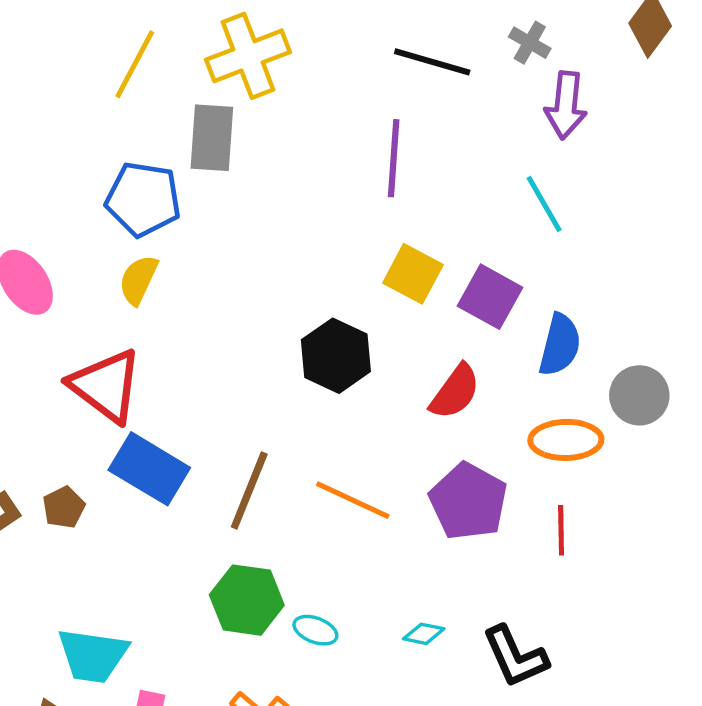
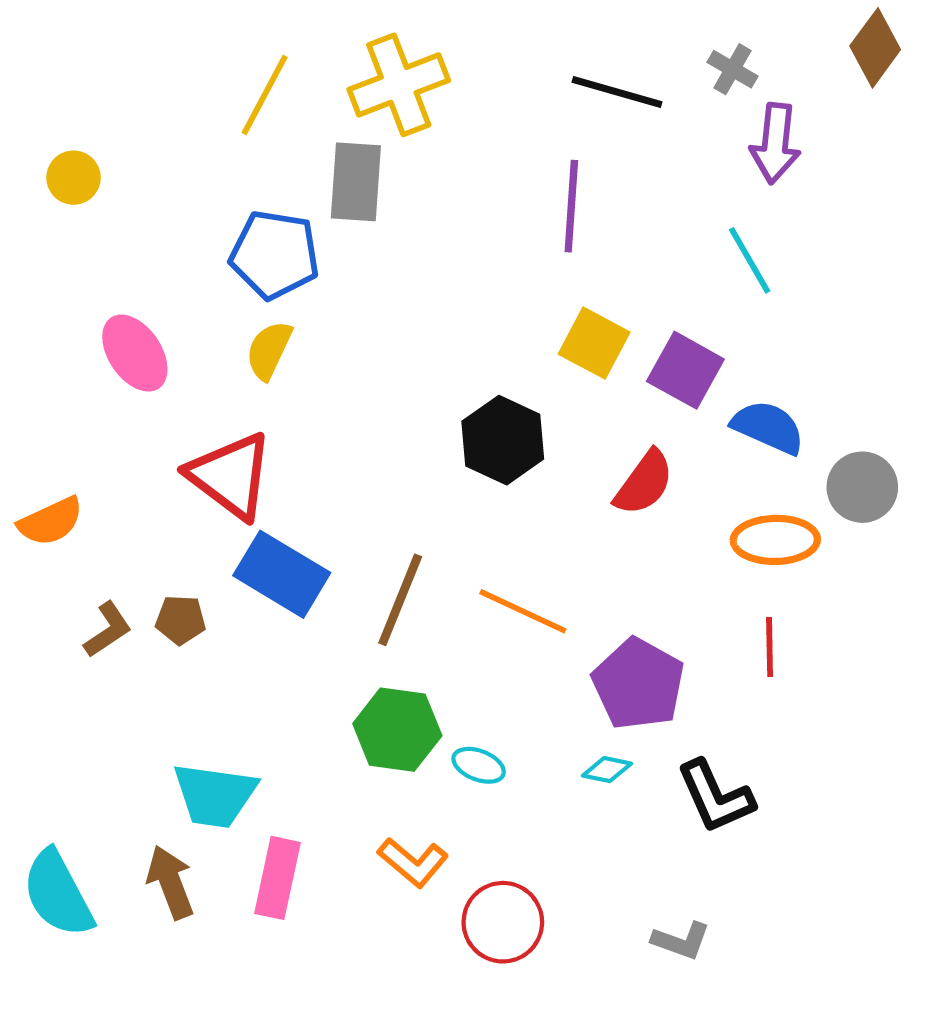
blue semicircle: (560, 345) -> (768, 427), turned -80
purple pentagon: (468, 501) -> (638, 684), moved
brown pentagon: (64, 507) -> (180, 620), turned 30

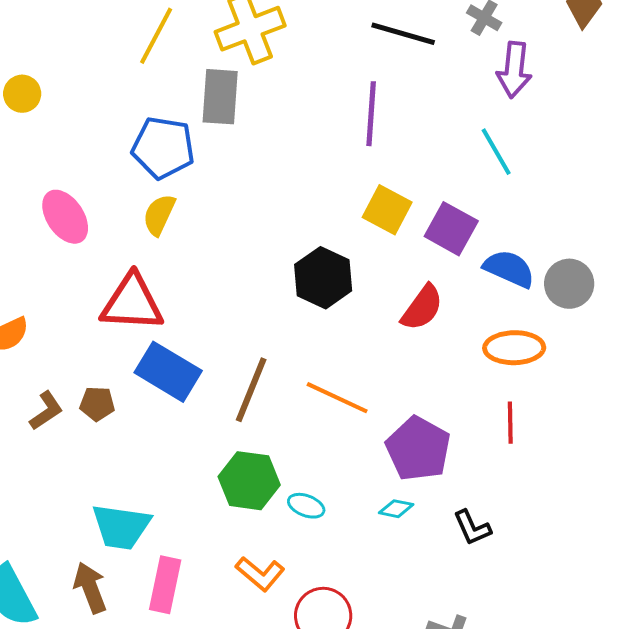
red triangle: (230, 476) -> (132, 303), turned -34
gray circle: (862, 487) -> (569, 284), moved
black L-shape: (715, 797) -> (472, 528), size x0.7

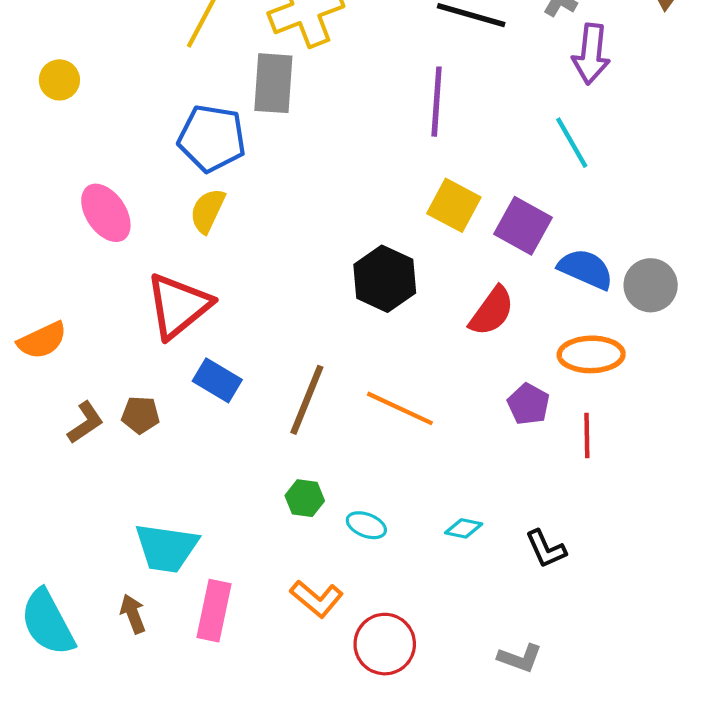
red triangle: (132, 303) -> (178, 306), turned -42
blue rectangle: (168, 372) -> (217, 380), size x0.7
purple pentagon: (418, 449) -> (528, 404), moved, size x0.6
green hexagon: (249, 481) -> (305, 498), size x0.6
brown arrow: (90, 588) -> (133, 614), size x0.7

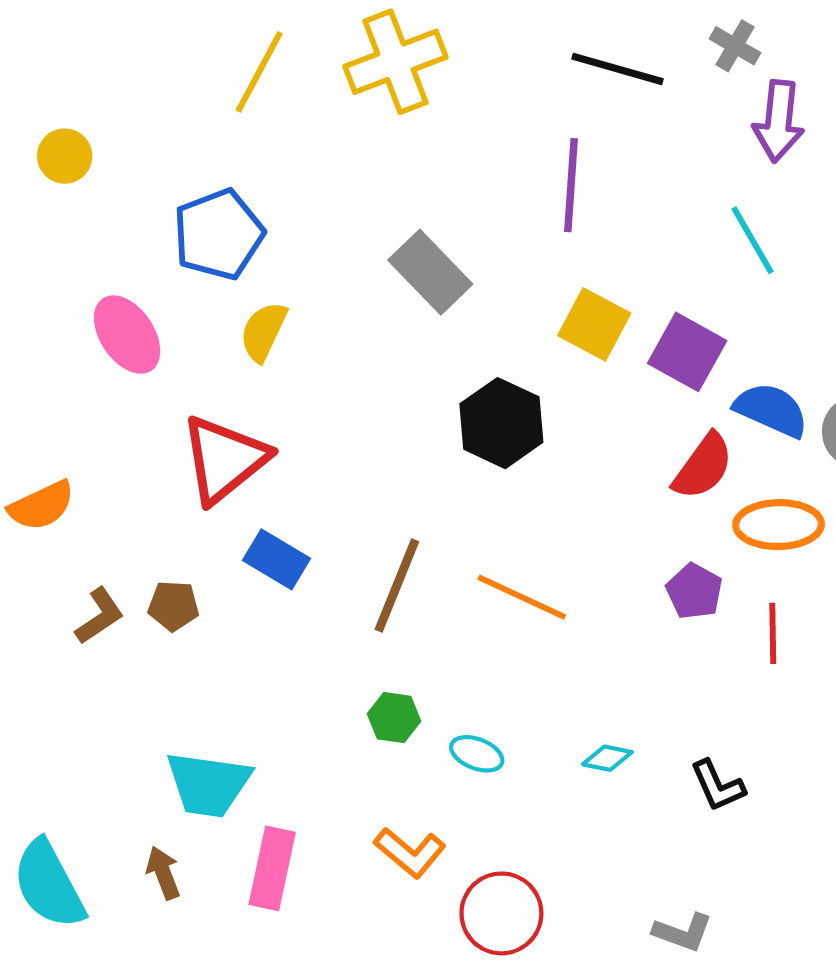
gray rectangle: (273, 83) -> (430, 272), moved, turned -48
blue pentagon: (212, 138) -> (218, 234), moved, turned -30
red semicircle: (492, 311) -> (703, 467), moved

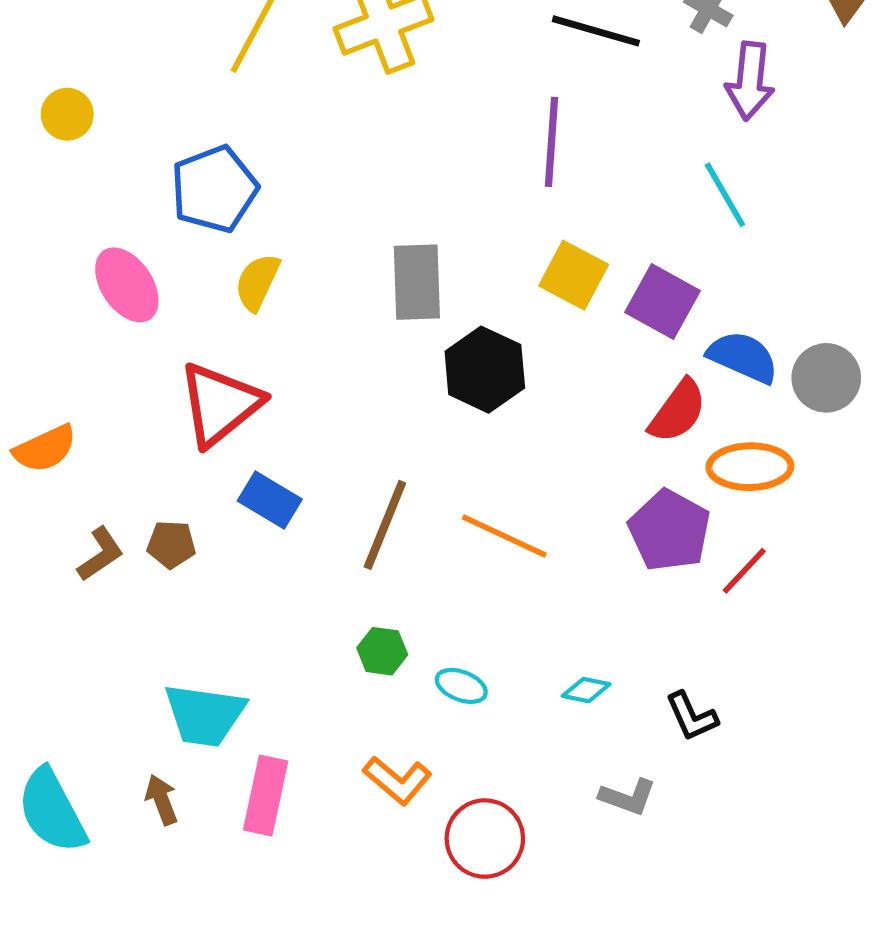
gray rectangle: (430, 272) -> (417, 282), moved, turned 42
purple pentagon: (694, 591) -> (669, 530), size x1.5
red line: (773, 633) -> (744, 571), turned 44
gray L-shape: (683, 932) -> (628, 797), moved

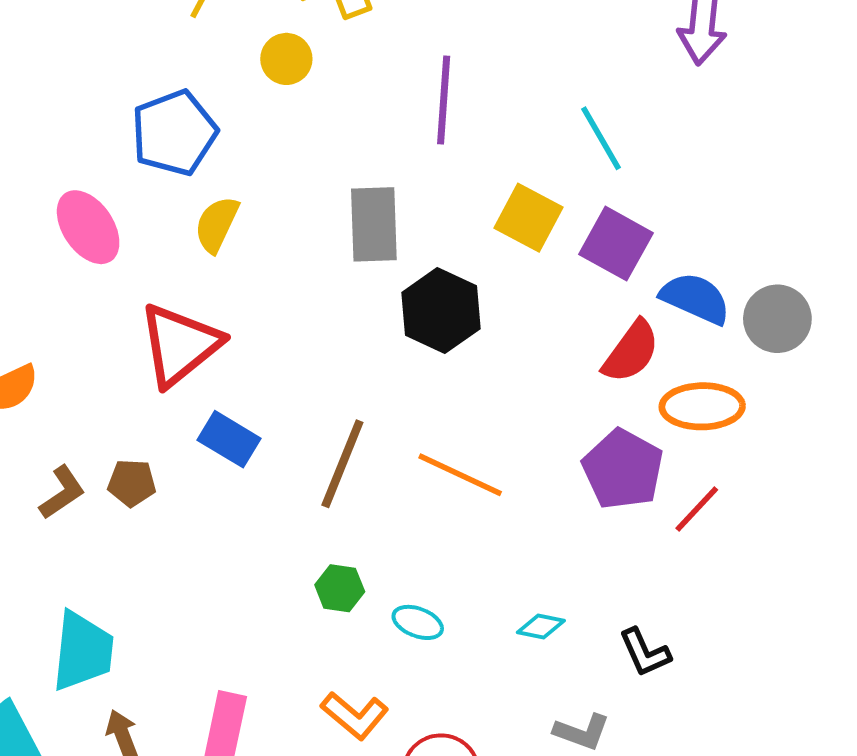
yellow circle: (67, 114) -> (286, 59), moved
purple line: (551, 142) -> (444, 100), moved
cyan line: (725, 195) -> (601, 138), moved
cyan trapezoid: (205, 715) -> (83, 651), moved, turned -92

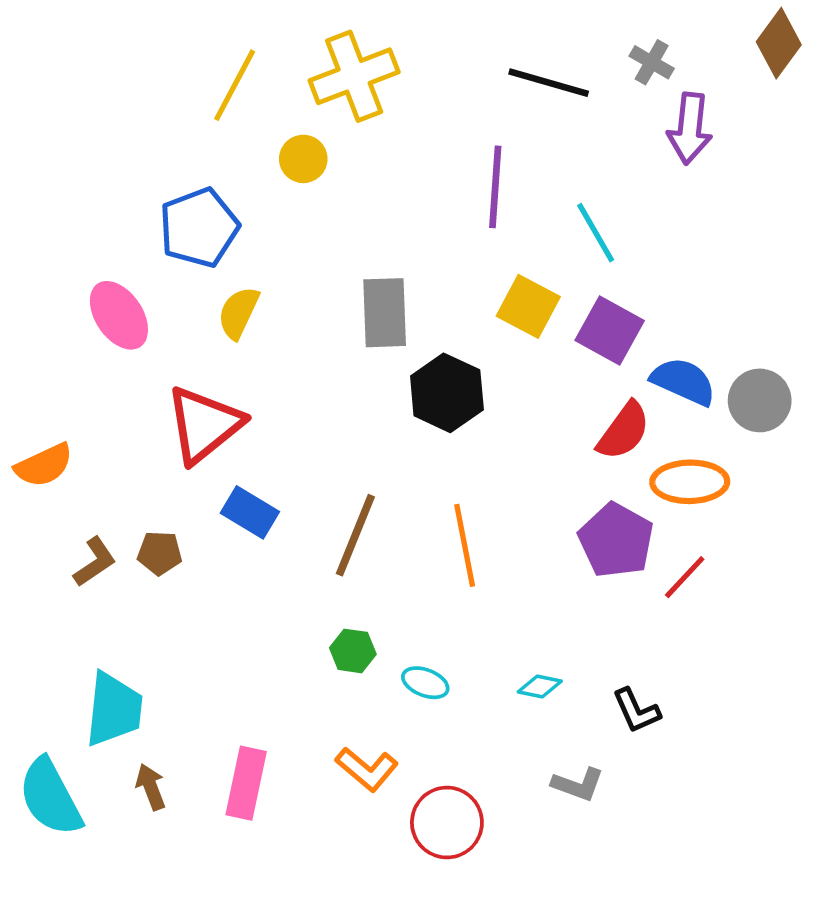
purple line: (444, 100) -> (495, 187), moved
orange line: (460, 475) -> (465, 545), turned 54

